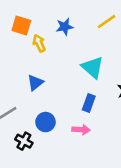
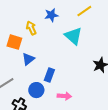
orange square: (21, 25) -> (14, 42), moved
cyan triangle: (93, 67) -> (73, 36), moved
blue rectangle: (89, 103) -> (49, 75), moved

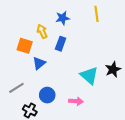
yellow line: (84, 11) -> (96, 14), turned -63
cyan triangle: (73, 36) -> (89, 76), moved
blue rectangle: (49, 75) -> (61, 44), moved

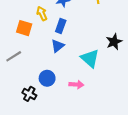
blue triangle: (39, 63) -> (58, 46), moved
black star: (113, 69) -> (114, 42), moved
gray line: (16, 88) -> (14, 56), moved

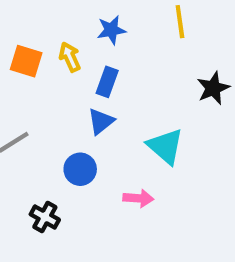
orange square: (24, 28) -> (26, 61), moved
black star: (114, 42) -> (213, 88), moved
blue circle: (47, 78) -> (80, 169), moved

